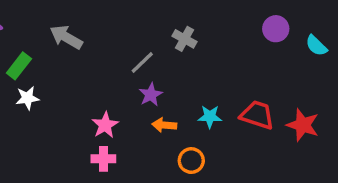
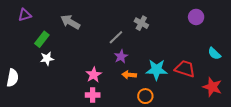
cyan semicircle: (316, 46) -> (214, 53), moved
cyan star: (210, 117) -> (157, 70), size x1.5
red star: (303, 125) -> (212, 87), moved

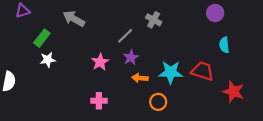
cyan semicircle: (214, 53) -> (224, 45), moved, turned 40
pink star: (94, 75) -> (100, 62), moved

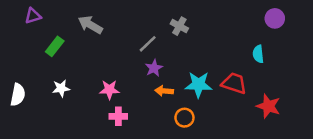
purple circle: (215, 13) -> (275, 18), moved
white star: (48, 60) -> (61, 88), moved
pink star: (100, 62) -> (109, 90), moved, turned 30

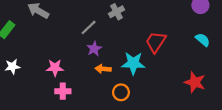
gray cross: (179, 26) -> (117, 12), turned 32
cyan semicircle: (258, 54) -> (203, 40), moved, turned 136
red trapezoid: (234, 83) -> (156, 42), moved, turned -75

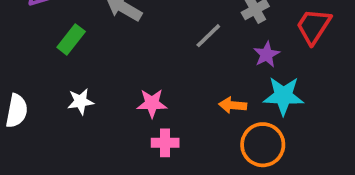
red trapezoid: (156, 42) -> (313, 26), moved
purple star: (94, 49) -> (267, 54), moved
orange circle: (121, 92) -> (263, 145), size x1.5

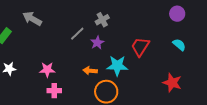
red trapezoid: (313, 26) -> (140, 47), moved
purple star: (267, 54) -> (97, 43), moved

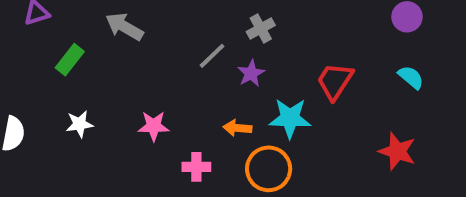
pink cross: (54, 91) -> (196, 167), moved

